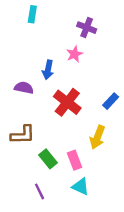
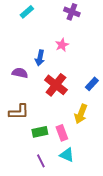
cyan rectangle: (32, 14) -> (27, 12), turned 40
purple cross: (87, 28) -> (72, 12), moved
green rectangle: (48, 159) -> (40, 132), turned -63
purple line: (40, 191) -> (41, 161), moved

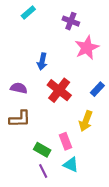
purple cross: (72, 12) -> (71, 21), moved
pink star: (62, 45) -> (87, 48), moved, size x1.6
purple semicircle: (20, 73) -> (19, 88), moved
green rectangle: (40, 132) -> (42, 150), moved, turned 42

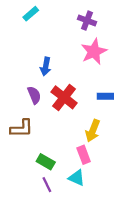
purple cross: (71, 21) -> (87, 21), moved
purple semicircle: (19, 88) -> (34, 95), moved, turned 56
blue rectangle: (97, 89) -> (105, 96), turned 48
pink rectangle: (66, 141) -> (84, 155), moved

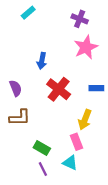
purple semicircle: (34, 95) -> (16, 88), moved

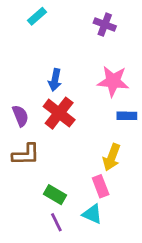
pink star: (86, 47) -> (113, 81), moved, turned 30
red cross: (59, 89) -> (59, 113), moved

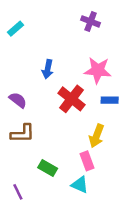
cyan rectangle: (37, 16) -> (15, 29), moved
red cross: (59, 113) -> (71, 99), moved
purple semicircle: (20, 116) -> (18, 100), turned -30
purple line: (56, 222) -> (18, 192), moved

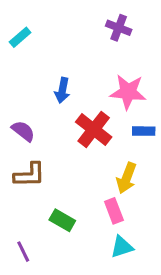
cyan triangle: (80, 185) -> (122, 247), moved, turned -42

